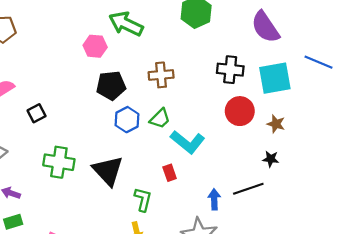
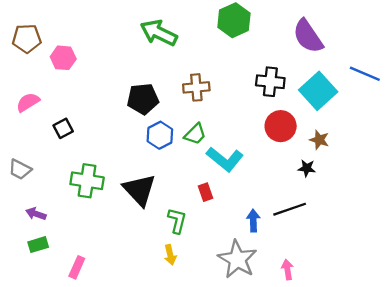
pink hexagon: (95, 46) -> (63, 58), moved
cyan square: (275, 78) -> (318, 91), turned -32
black star: (271, 159) -> (307, 168), moved

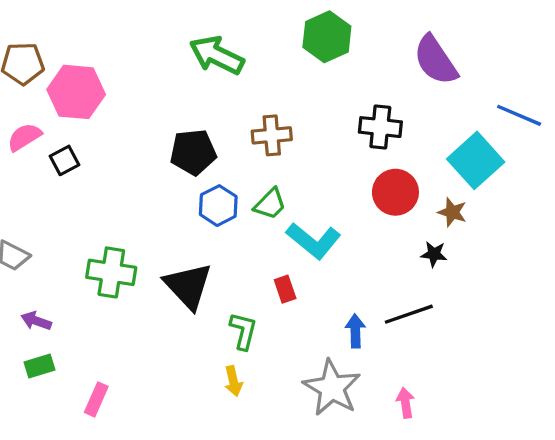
pink hexagon: (63, 58) -> (76, 92), size x1.5
cyan square: (318, 91) -> (476, 160), moved
pink semicircle: (28, 102) -> (24, 137), moved
black square: (63, 128) -> (64, 160), moved

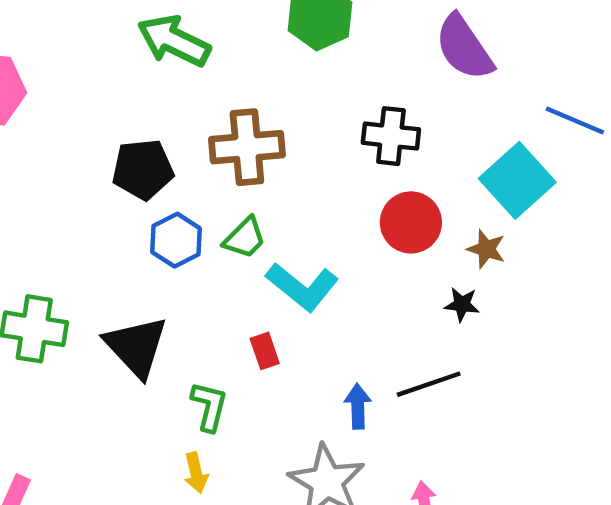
brown cross: (272, 135) -> (247, 147), size x1.4

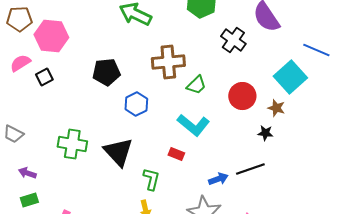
black cross: (391, 136) -> (233, 40), moved, turned 30
black pentagon: (143, 169) -> (106, 72), moved
green trapezoid: (245, 238) -> (196, 85), moved
red rectangle: (265, 351) -> (176, 154), turned -49
blue arrow: (358, 406) -> (218, 179), turned 72

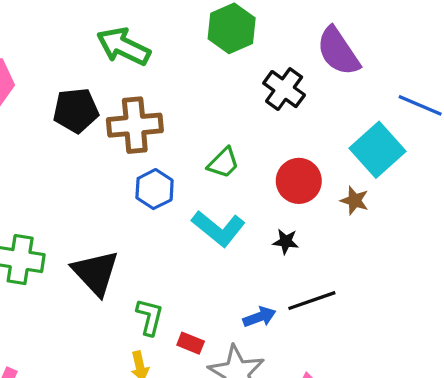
brown cross: (168, 62) -> (135, 125), moved
black pentagon: (106, 72) -> (76, 110), moved
blue hexagon: (136, 104) -> (155, 189), moved
black star: (265, 133) -> (286, 242), moved
red rectangle: (176, 154) -> (191, 343), moved

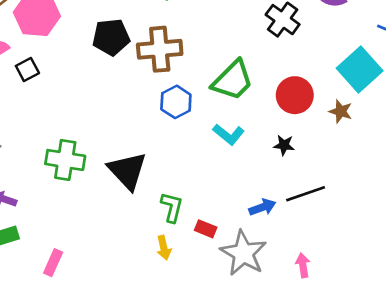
green trapezoid: (223, 163) -> (233, 80), size x1.6
cyan L-shape: (218, 228) -> (229, 134), size x0.7

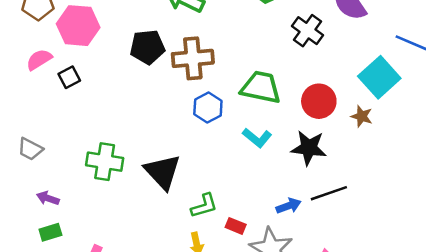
green trapezoid: (233, 80) -> (261, 87), turned -123
black star: (284, 145) -> (309, 148), size x1.8
green L-shape: (172, 207) -> (204, 206), turned 60

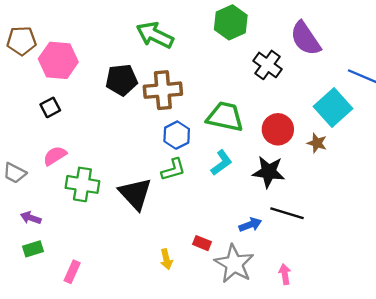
pink semicircle: (39, 60) -> (55, 156), moved
cyan L-shape: (257, 138) -> (222, 163), turned -75
black line: (329, 193) -> (287, 213), turned 36
green L-shape: (204, 206) -> (173, 170), moved

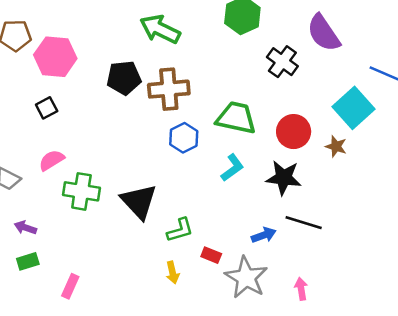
green L-shape: (173, 170) -> (180, 230), moved

